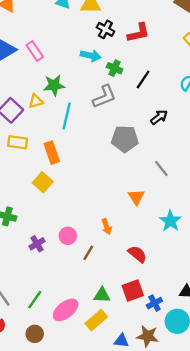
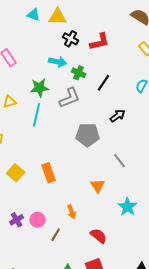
green star: (54, 85) -> (40, 88), moved
orange rectangle: (52, 153) -> (49, 173), moved
purple cross: (37, 244) -> (17, 220), moved

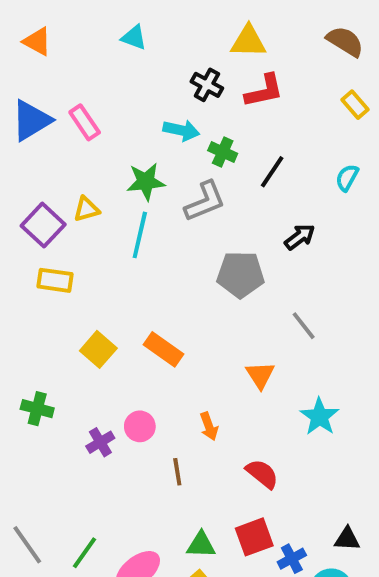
yellow triangle: (58, 17) -> (248, 41), moved
orange rectangle: (49, 173) -> (164, 349), turned -36
pink circle: (38, 220) -> (140, 426), moved
brown line: (56, 235) -> (177, 472), turned -40

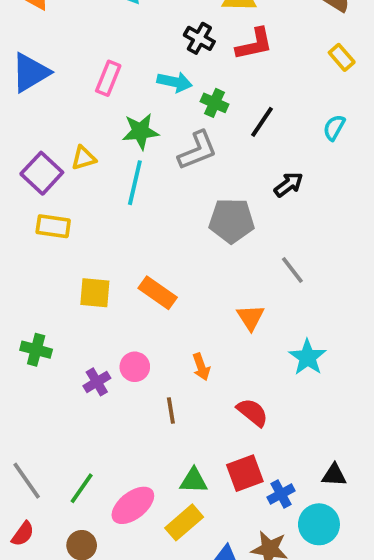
pink rectangle: (85, 122) -> (108, 78), moved, turned 56
yellow square: (98, 349) -> (95, 293), turned -36

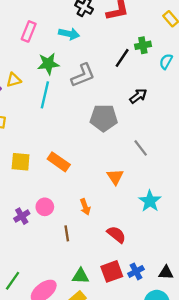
green cross: (215, 103) -> (143, 45), moved, turned -35
blue cross: (281, 494) -> (136, 271), moved

